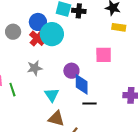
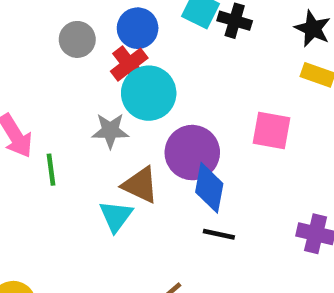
cyan circle: (52, 34) -> (149, 93), moved
purple circle: (71, 71) -> (192, 153), size x1.5
cyan triangle: (52, 95) -> (116, 216), moved
brown triangle: (56, 119) -> (140, 185), moved

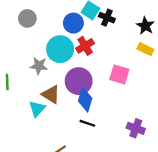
blue circle: (138, 28) -> (73, 23), moved
red cross: (129, 65) -> (85, 46), moved

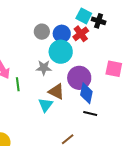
gray circle: (27, 18) -> (42, 32), moved
blue circle: (73, 23) -> (62, 34), moved
red cross: (85, 46) -> (81, 34), moved

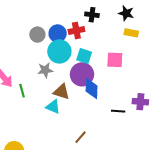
cyan square: (84, 16) -> (84, 56), moved
red cross: (81, 34) -> (76, 30), turned 35
cyan triangle: (46, 105) -> (53, 107), turned -35
black line: (90, 113) -> (118, 111), moved

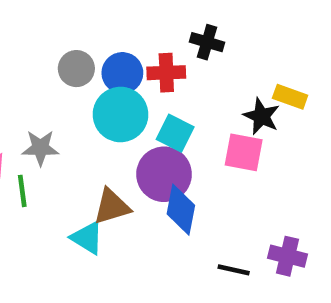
black star: (126, 13) -> (261, 116), moved
gray star: (45, 70) -> (40, 148), moved
brown triangle: (62, 92) -> (112, 207), turned -42

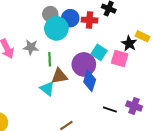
cyan circle: (121, 114) -> (56, 28), moved
cyan square: (175, 133) -> (99, 52), moved
green line: (22, 191) -> (50, 59), moved

